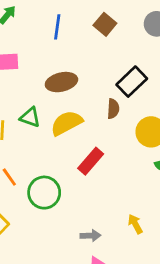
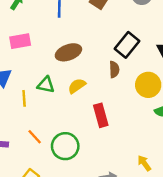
yellow semicircle: (67, 123) -> (77, 86), size x0.7
red rectangle: (91, 161) -> (101, 115), turned -50

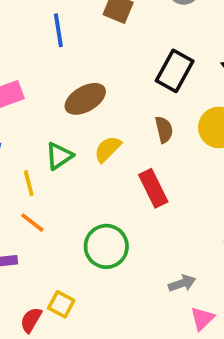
brown semicircle: (114, 69) -> (164, 130), moved
green triangle: (46, 85) -> (59, 156), turned -36
orange line: (35, 137) -> (32, 223), moved

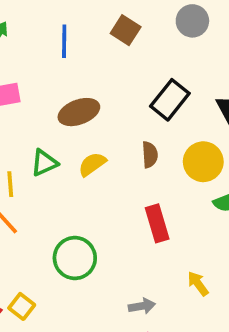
red rectangle: (153, 188) -> (157, 223), moved

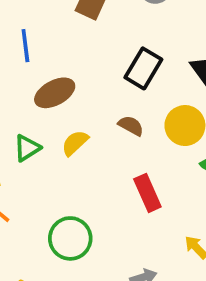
blue line: (64, 41) -> (25, 46), moved
brown semicircle: (150, 155) -> (131, 126), turned -50

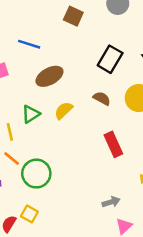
blue line: (25, 46) -> (29, 44), turned -65
green circle: (70, 238) -> (36, 174), moved

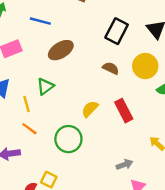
yellow semicircle: (64, 110) -> (90, 109), moved
green circle: (36, 174) -> (68, 139), moved

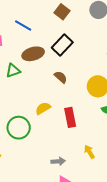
black rectangle: (117, 31) -> (62, 45), moved
brown semicircle: (111, 68) -> (61, 77), moved
green triangle: (45, 86) -> (13, 71), moved

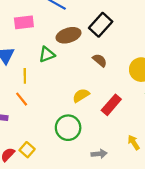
red rectangle: (70, 117) -> (111, 105), turned 54
green circle: (19, 128) -> (68, 128), moved

